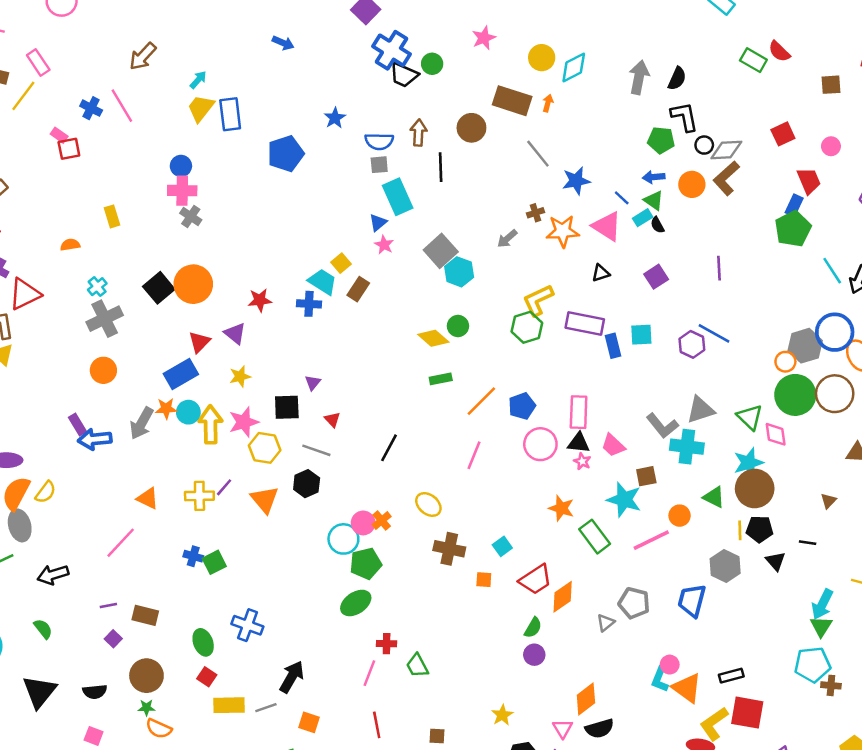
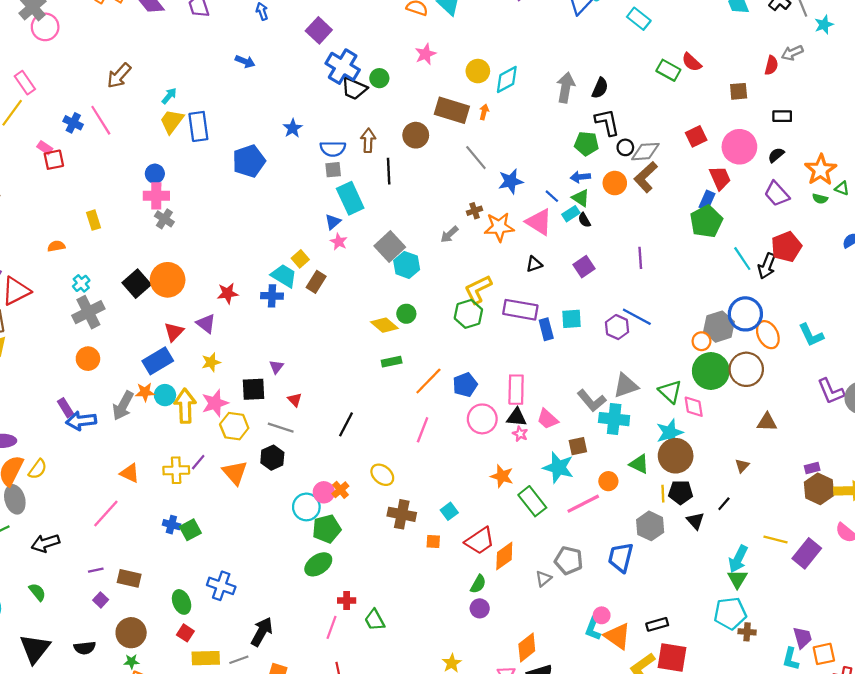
pink circle: (831, 146) -> (739, 147), size x2.0
black line: (808, 543) -> (724, 504), turned -56

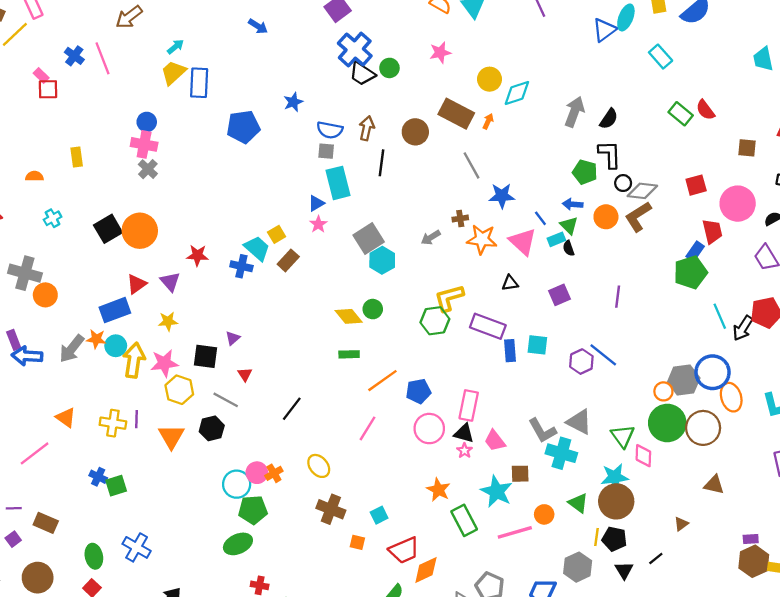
gray cross: (88, 312) -> (25, 273), moved, turned 32
gray triangle: (626, 386) -> (579, 422), turned 36
purple line: (198, 462) -> (137, 419), turned -49

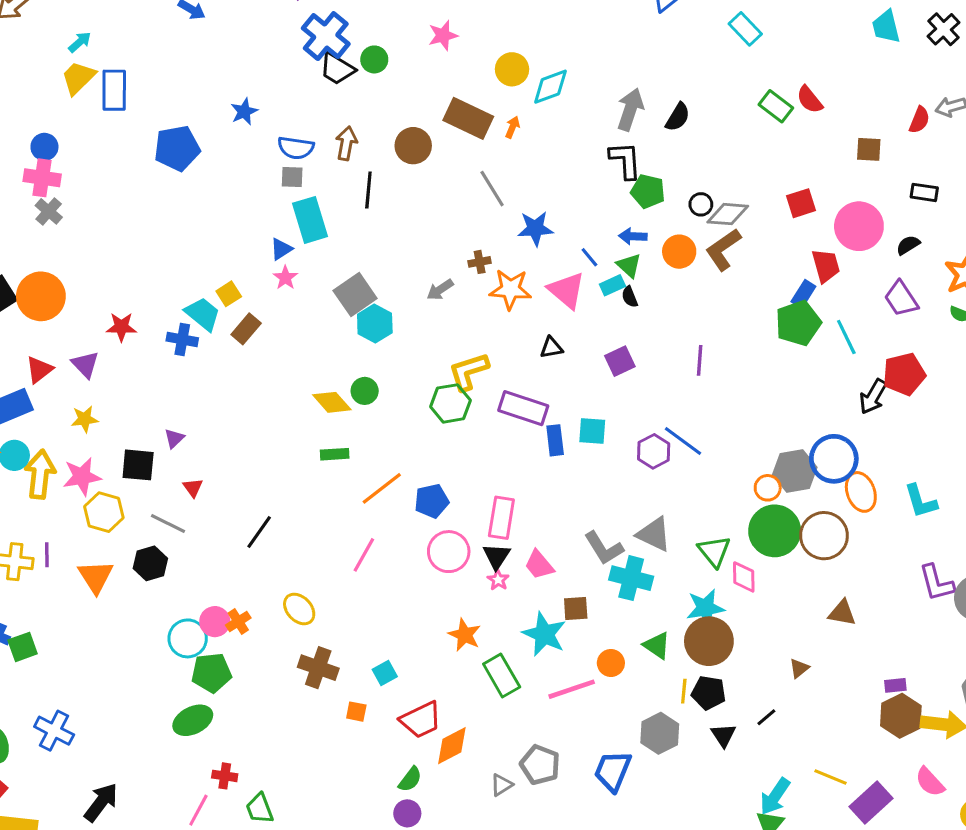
black L-shape: (610, 154) -> (625, 160), moved
cyan line: (720, 316) -> (846, 337), moved
black triangle: (464, 433) -> (496, 556), turned 50

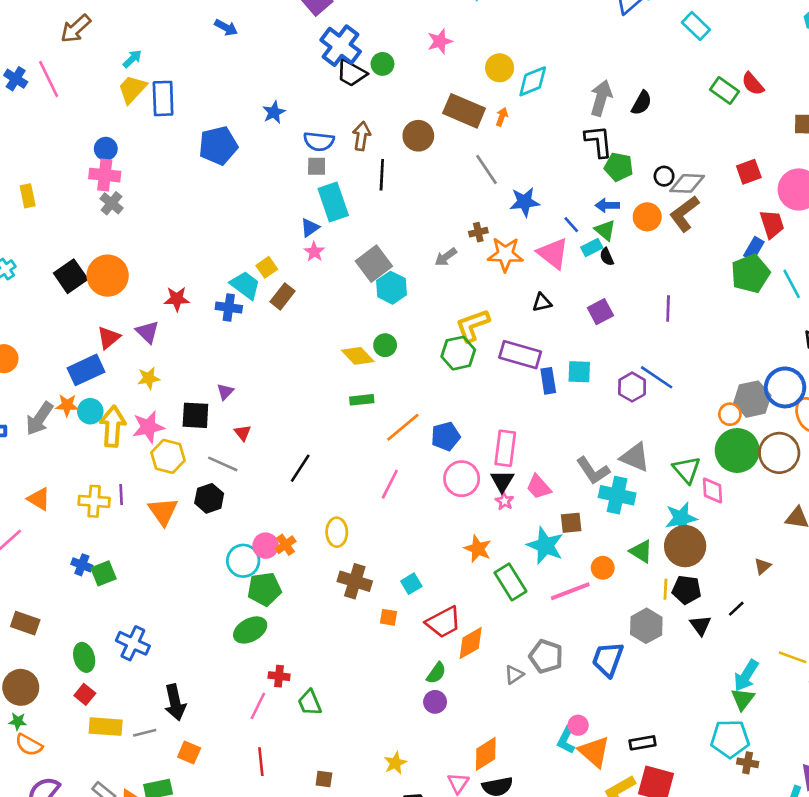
yellow ellipse: (299, 609) -> (337, 532), turned 44
black arrow: (101, 802) -> (175, 702), turned 132

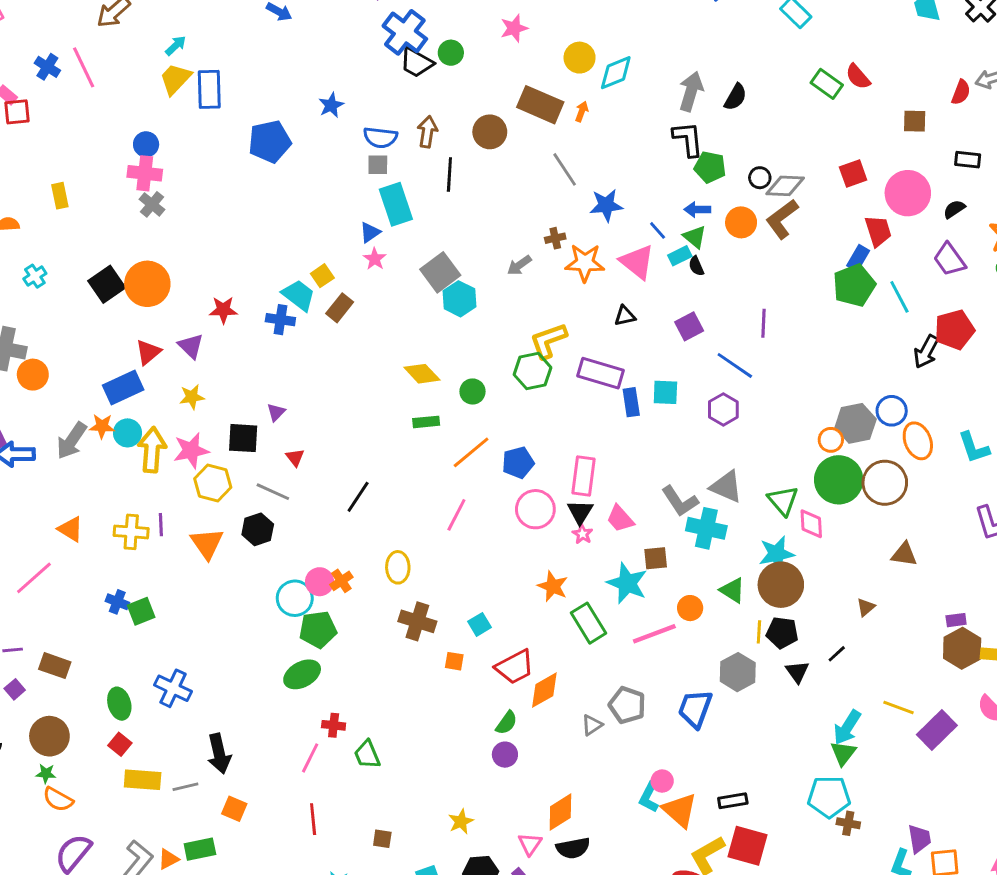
green circle: (385, 345) -> (472, 391), moved
blue line: (657, 377) -> (735, 365), moved
blue circle: (785, 387) -> (892, 411), size x0.7

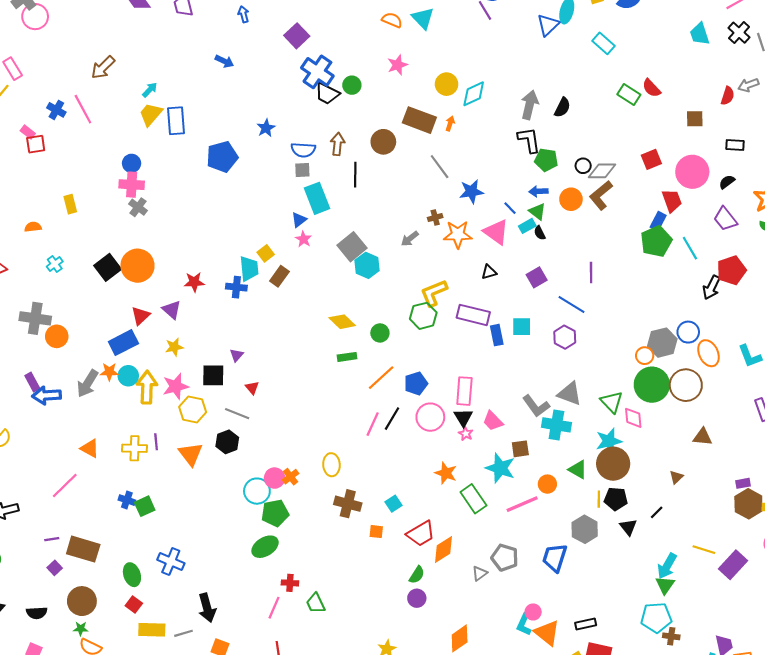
cyan trapezoid: (299, 295) -> (249, 269), turned 50
black line: (358, 497) -> (392, 419), moved
brown rectangle: (55, 666) -> (83, 549), size x1.4

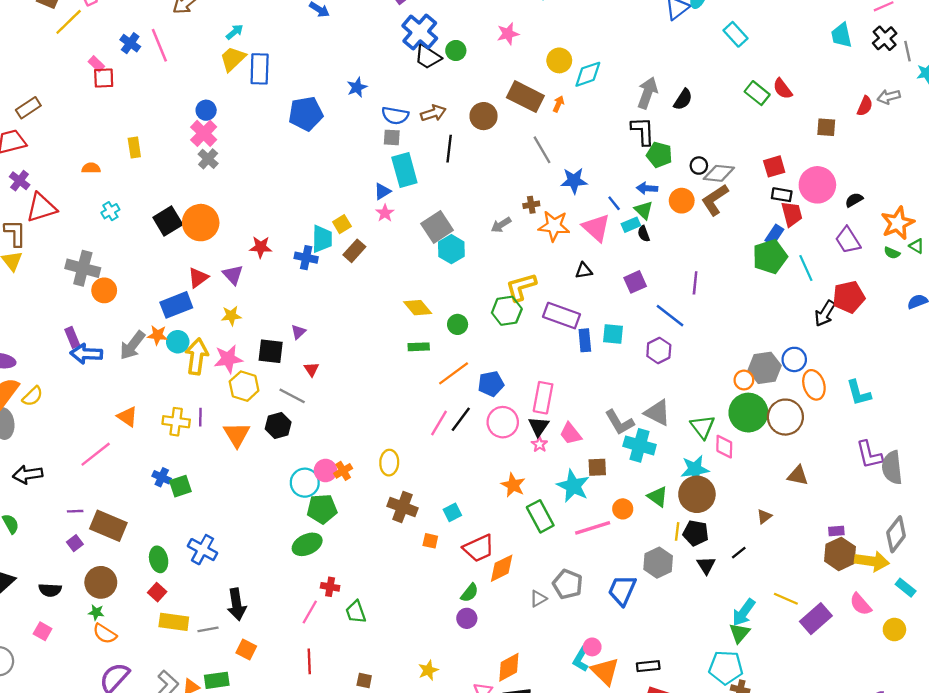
brown arrow: (338, 144) -> (433, 113), turned 60
black rectangle: (735, 145) -> (782, 195), moved
pink cross: (132, 185) -> (204, 133), turned 35

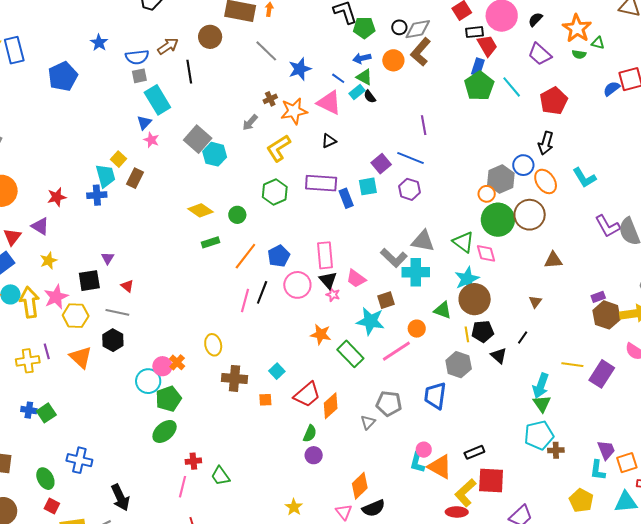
purple square: (635, 282) -> (381, 164), moved
yellow L-shape: (521, 287) -> (278, 148), moved
black arrow: (825, 313) -> (546, 143), moved

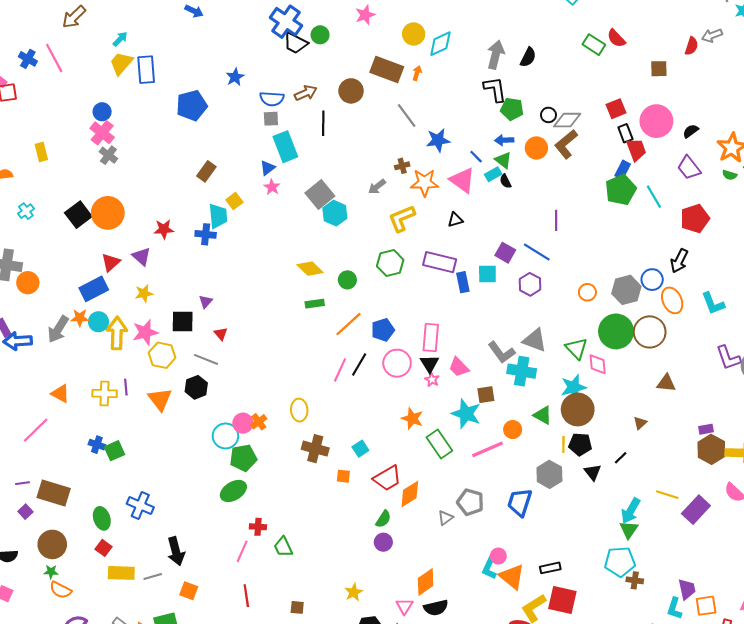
black rectangle: (475, 32) -> (625, 133), turned 66
purple square: (381, 164) -> (505, 253), turned -30
brown rectangle: (135, 178) -> (206, 171), moved
orange circle: (487, 194) -> (587, 292), moved

